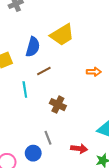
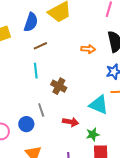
cyan line: (25, 89) -> (36, 71), moved
brown cross: (58, 105) -> (59, 86), moved

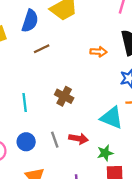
cyan line: (36, 71) -> (25, 103), moved
gray line: (41, 110) -> (55, 140), moved

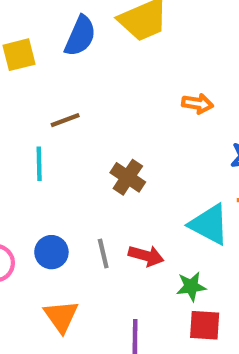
brown line: (42, 49) -> (65, 120), moved
cyan line: (25, 103) -> (39, 164), moved

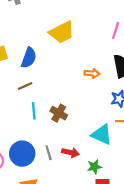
blue semicircle: (80, 36) -> (29, 58), moved
cyan line: (39, 164) -> (34, 111), moved
blue circle: (51, 252) -> (22, 154), size x1.5

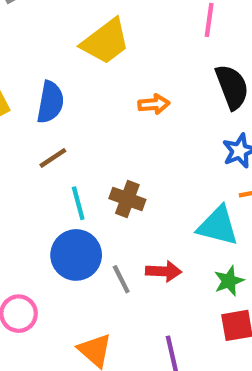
orange arrow: (92, 73) -> (154, 104), moved
blue circle: (22, 154) -> (76, 255), moved
green star: (94, 167) -> (229, 281), moved

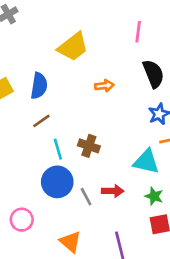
green star: (229, 281) -> (154, 196), turned -30

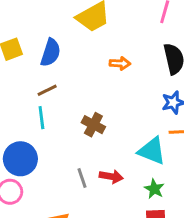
cyan line: (58, 149) -> (41, 118), moved
blue circle: (57, 182) -> (20, 159), moved

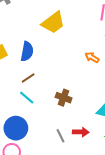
orange arrow: (120, 63) -> (92, 57), moved, turned -144
cyan line: (41, 118) -> (27, 98), turned -35

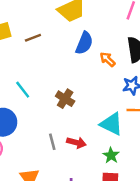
blue semicircle: (27, 51) -> (84, 43), moved
brown line: (28, 78) -> (33, 38), moved

